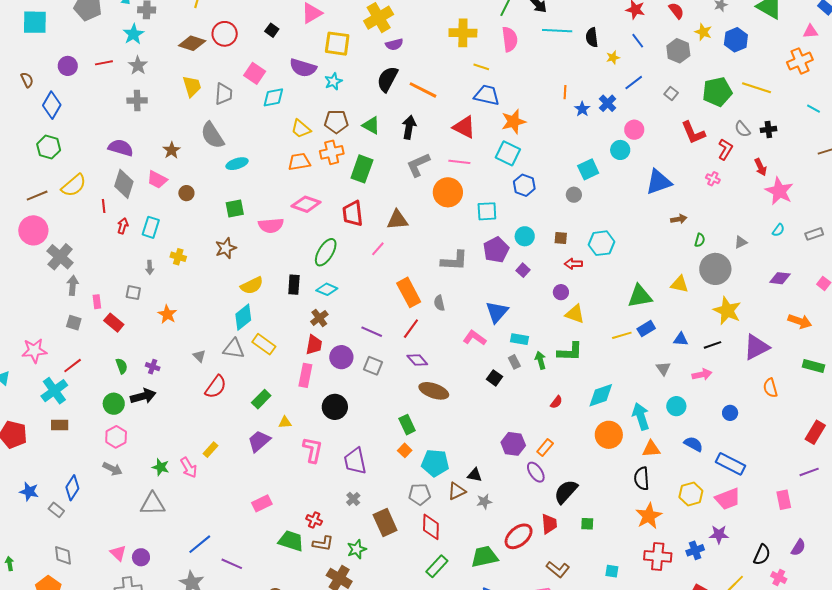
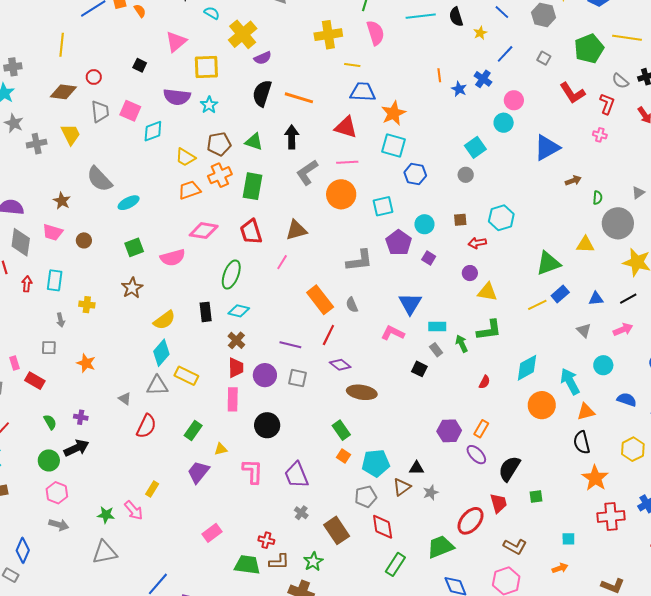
red circle: (225, 34) -> (94, 77), size x0.6
gray trapezoid: (224, 94) -> (100, 111), moved
gray cross: (137, 100) -> (37, 144), moved

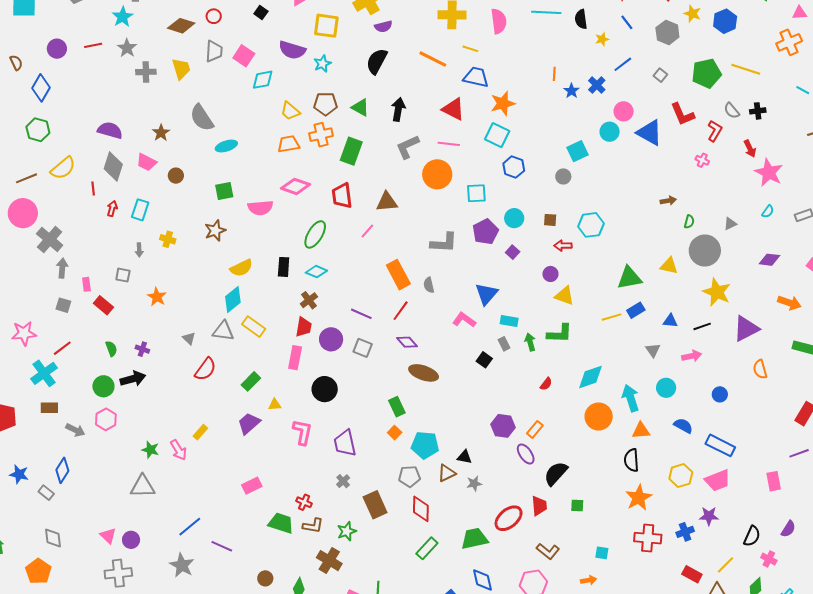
orange line: (299, 98) -> (433, 59), moved
blue triangle: (547, 148) -> (650, 133), moved, turned 48
gray arrow: (59, 525) -> (75, 430), moved

